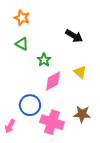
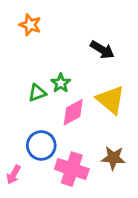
green triangle: (22, 44) -> (37, 93), moved, turned -48
yellow triangle: (80, 72) -> (111, 100), size x1.6

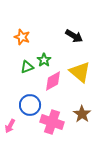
orange star: (30, 25) -> (22, 37), moved
brown star: (113, 158) -> (82, 114), turned 30

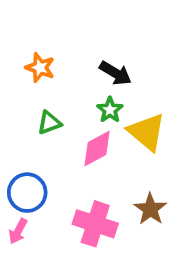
black arrow: (74, 36) -> (115, 73), moved
green star: (44, 60) -> (110, 110), moved
blue circle: (30, 105) -> (27, 193), moved

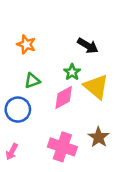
black arrow: (115, 73) -> (88, 46), moved
blue circle: (27, 193) -> (18, 110), moved

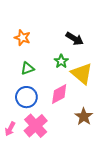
pink diamond: (64, 97) -> (59, 94), moved
blue circle: (18, 110) -> (26, 97), moved
pink cross: (62, 147) -> (36, 126), moved, turned 30

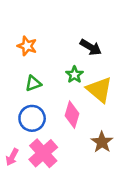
pink diamond: (59, 94) -> (72, 115), turned -45

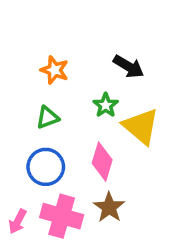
orange star: (27, 46) -> (55, 70), moved
brown star: (102, 142) -> (109, 207), moved
pink cross: (43, 153) -> (62, 216), turned -32

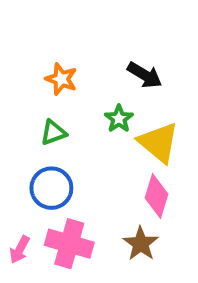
pink diamond: (102, 162) -> (157, 196), moved
brown star: (109, 207) -> (141, 244), moved

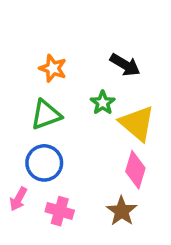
green triangle: (53, 133) -> (46, 115), size x1.4
pink cross: (69, 244) -> (60, 211), size x0.7
pink arrow: (20, 250) -> (18, 199), moved

